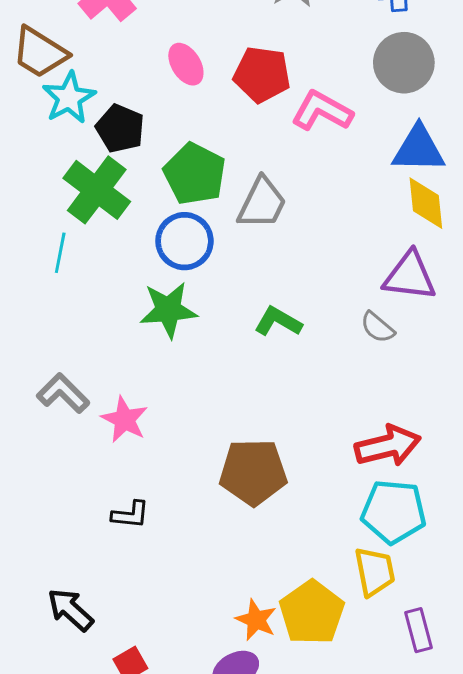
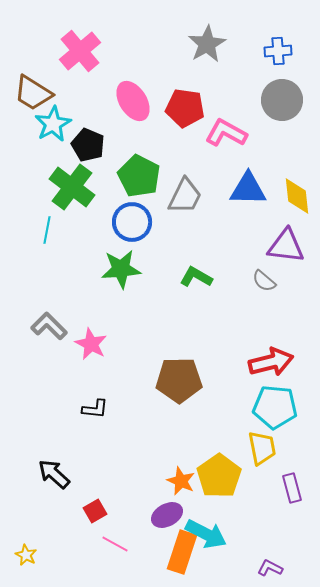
pink ellipse: (186, 64) -> (133, 101), size x1.4
blue triangle: (418, 149) -> (248, 189), moved

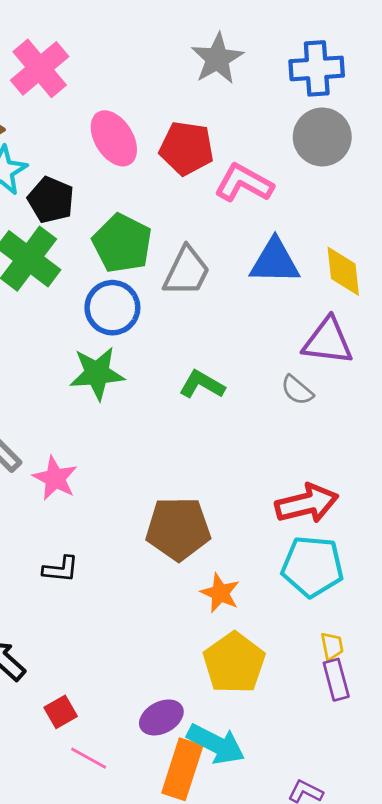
blue cross: (278, 51) -> (317, 68), size x1.4
yellow trapezoid: (262, 448) -> (332, 646), moved, size x0.6
orange star: (181, 481) -> (220, 593), moved

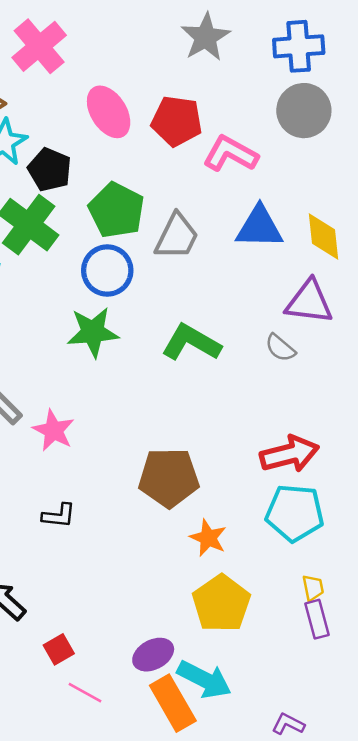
green L-shape: (202, 385) -> (191, 343), size x1.4
orange rectangle: (182, 769) -> (173, 703), turned -48

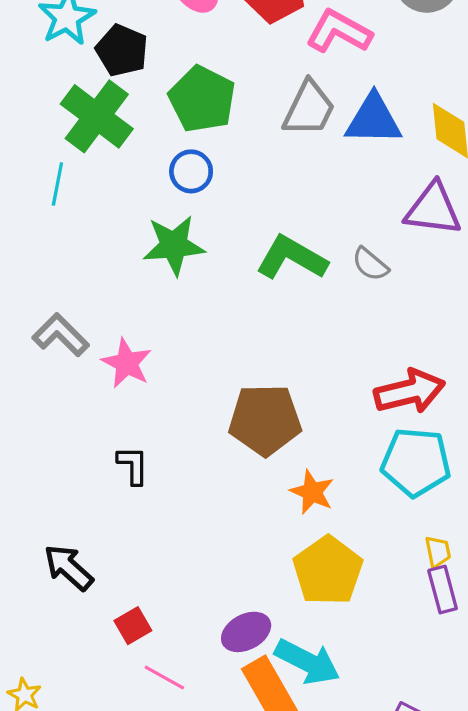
gray trapezoid: (177, 236) -> (309, 109), moved
blue circle: (107, 270) -> (191, 171), size x0.7
gray semicircle: (280, 348) -> (370, 264), moved
black L-shape: (59, 516) -> (133, 465), turned -96

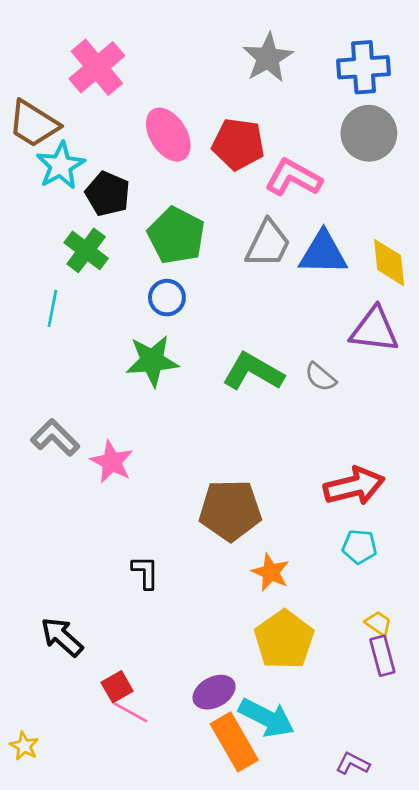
green cross: (97, 116) -> (86, 250), size x0.7
cyan pentagon: (416, 462) -> (359, 547), size x0.6
black L-shape: (133, 465) -> (145, 572), moved
yellow trapezoid: (438, 552) -> (378, 623), turned -44
pink line: (164, 678) -> (131, 712), moved

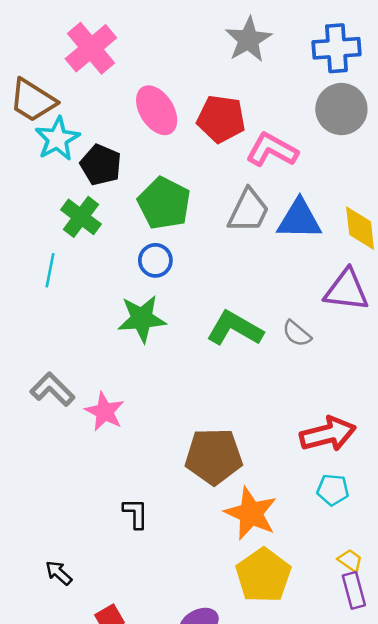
orange star: (271, 572) -> (251, 513), size x1.5
black arrow: (62, 637) -> (59, 573), size x0.7

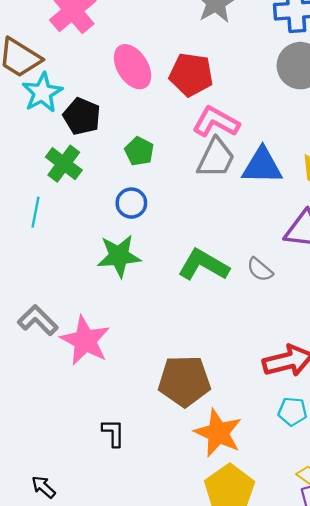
pink L-shape: (272, 150) -> (216, 122), moved
green pentagon: (164, 203) -> (139, 151), size x0.6
pink star: (105, 412) -> (85, 341), size x1.4

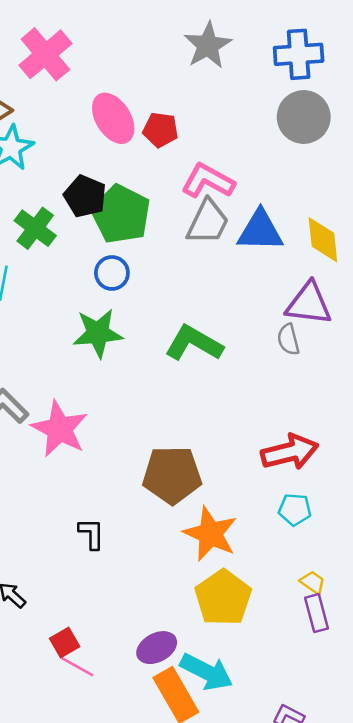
red pentagon: (191, 75) -> (161, 130), moved, size x0.7
black pentagon: (82, 116) -> (85, 196), moved
green pentagon: (139, 151) -> (121, 214), size x1.8
gray semicircle: (260, 270) -> (288, 339), moved, turned 36

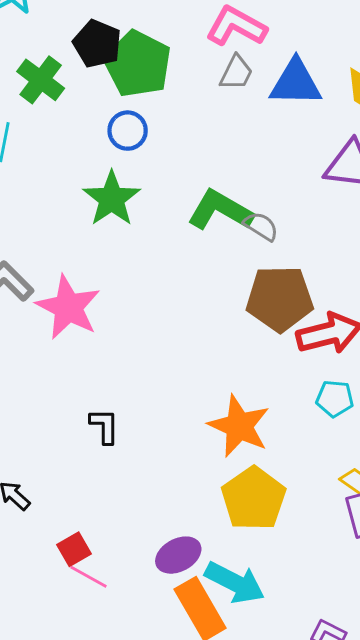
gray trapezoid: (208, 222) -> (236, 73), size x0.7
green star: (98, 333) -> (112, 199), turned -30
gray semicircle: (288, 339) -> (261, 226), moved, turned 136
brown pentagon: (172, 475) -> (280, 299), moved

